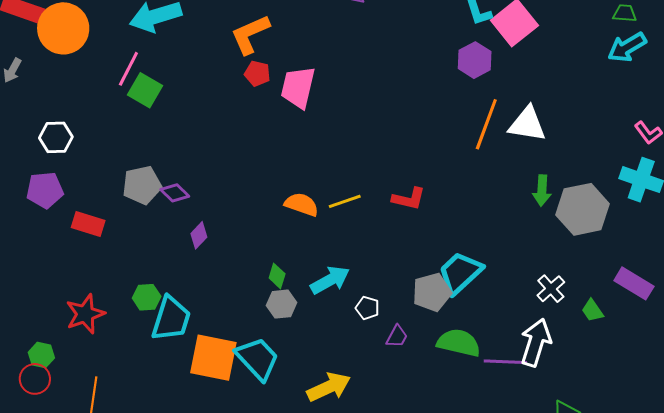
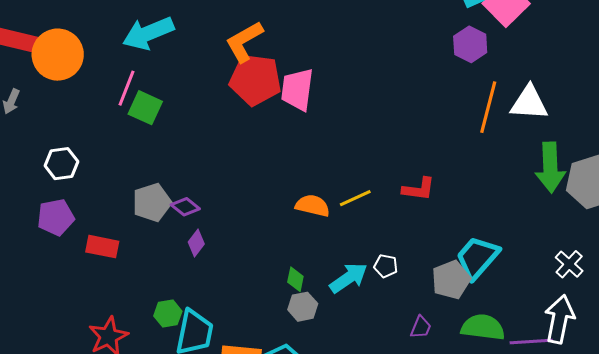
red pentagon: (257, 74) -> (255, 80), size x2.0
green arrow: (542, 191) -> (550, 167), size x1.6
purple diamond: (199, 235) -> (196, 243), moved
white pentagon: (367, 308) -> (386, 266), moved

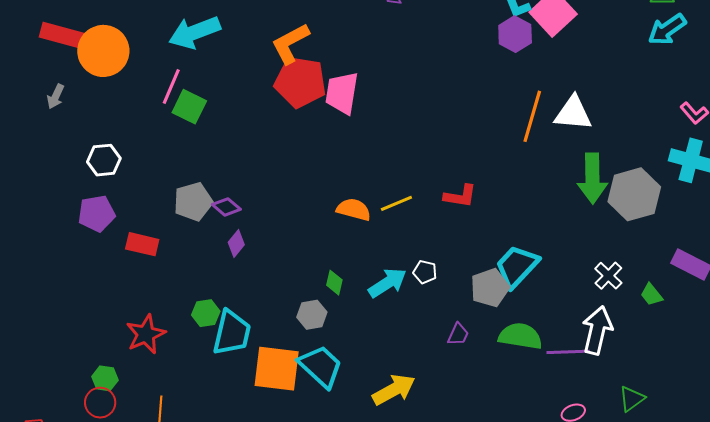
purple hexagon: (470, 44) -> (515, 34), moved
gray hexagon: (303, 307) -> (312, 315), moved

